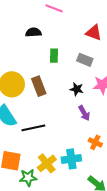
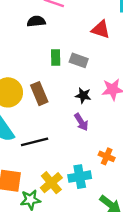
black semicircle: (33, 32) -> (36, 21), moved
gray rectangle: (85, 60) -> (79, 60), moved
purple arrow: (84, 113) -> (81, 122), moved

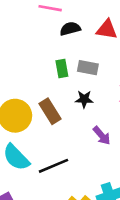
black semicircle: (36, 21) -> (70, 29), moved
black star: (83, 96) -> (84, 99), moved

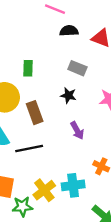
green rectangle: (62, 69) -> (28, 68), moved
brown rectangle: (50, 111) -> (35, 113), moved

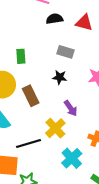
black line: (29, 148) -> (29, 144), moved
cyan cross: (73, 185) -> (72, 158), turned -30
yellow cross: (44, 190) -> (55, 128), moved

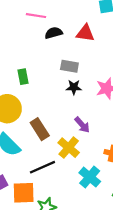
black star: (60, 77) -> (74, 87), moved
brown rectangle: (31, 96) -> (40, 129), moved

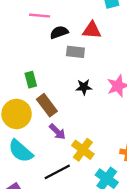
gray rectangle: (69, 66) -> (75, 52), moved
purple arrow: (82, 125) -> (57, 132), moved
brown rectangle: (40, 129) -> (47, 105), moved

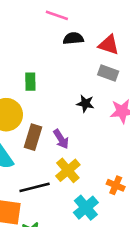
gray rectangle: (75, 52) -> (108, 73), moved
brown rectangle: (47, 105) -> (33, 137), moved, turned 40
purple arrow: (57, 132) -> (61, 139), moved

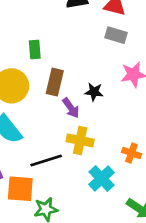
black star: (85, 103) -> (94, 92), moved
brown rectangle: (33, 137) -> (55, 82), moved
yellow cross: (68, 170) -> (80, 140), turned -35

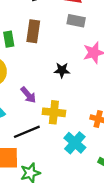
brown rectangle: (55, 82) -> (33, 31), moved
purple arrow: (71, 108) -> (28, 95), moved

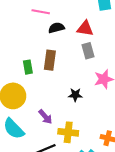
gray rectangle: (76, 21) -> (88, 51), turned 63

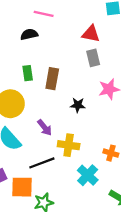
black semicircle: (56, 28) -> (29, 34), moved
brown rectangle: (50, 60) -> (52, 79), moved

